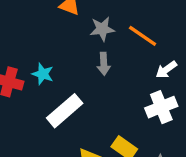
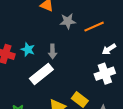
orange line: (143, 36) -> (94, 27), turned -60
gray arrow: (104, 64) -> (53, 51), moved

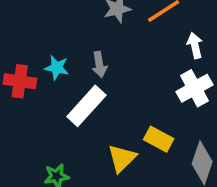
white arrow: (109, 49) -> (195, 46), turned 120

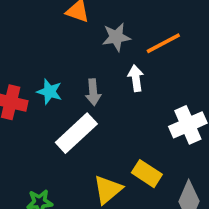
white arrow: (195, 46) -> (136, 78), moved

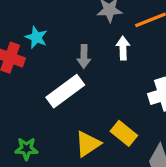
cyan star: (49, 92) -> (36, 37), moved

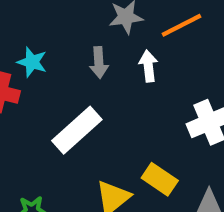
gray arrow: (84, 56) -> (99, 63), moved

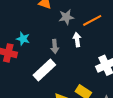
gray arrow: (99, 63) -> (55, 46), moved

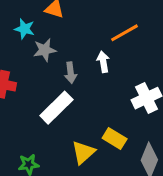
gray star: (66, 17) -> (45, 50), moved
cyan star: (23, 39) -> (25, 29), moved

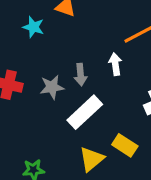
gray star: (45, 50) -> (52, 87), moved
white rectangle: (56, 108) -> (85, 112), moved

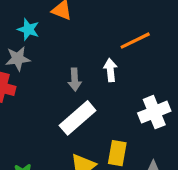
gray star: (52, 87) -> (18, 59), moved
yellow rectangle: (125, 145) -> (117, 153), turned 65

